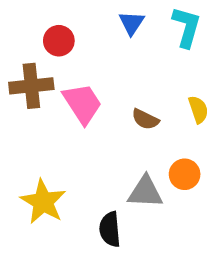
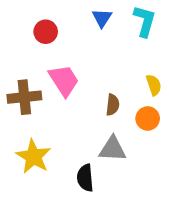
brown cross: (31, 86) -> (24, 97), moved
brown semicircle: (145, 119) -> (113, 105), moved, turned -110
orange circle: (185, 174) -> (148, 118), moved

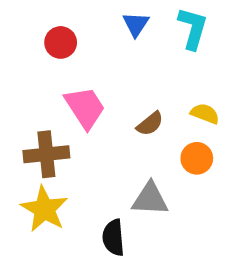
yellow semicircle: (154, 85) -> (205, 114), turned -50
brown cross: (24, 97) -> (46, 154), moved
brown semicircle: (113, 105) -> (150, 124), moved, turned 45

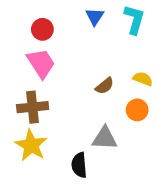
pink trapezoid: (85, 108) -> (41, 63), moved

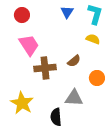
red circle: (42, 29) -> (22, 15), moved
yellow semicircle: (143, 79) -> (93, 39), moved
brown cross: (33, 107) -> (45, 68), moved

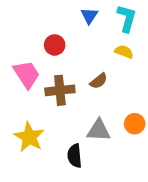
red circle: (22, 15) -> (55, 45), moved
pink trapezoid: (29, 45) -> (27, 74), moved
orange circle: (97, 78) -> (135, 124), moved

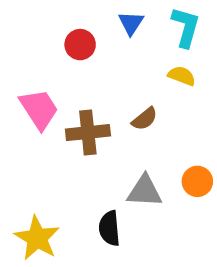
red circle: (55, 45) -> (80, 45), moved
yellow star: (29, 137) -> (37, 238), moved

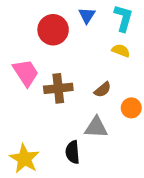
red circle: (80, 45) -> (53, 30), size x1.5
brown semicircle: (145, 119) -> (103, 90), moved
orange circle: (197, 181) -> (131, 108), moved

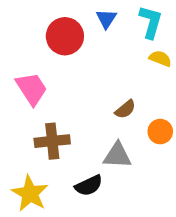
yellow semicircle: (121, 51) -> (160, 58), moved
brown cross: (58, 88) -> (52, 141), moved
black semicircle: (73, 152) -> (89, 186), turned -110

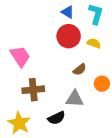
blue triangle: (106, 19) -> (68, 12), turned -32
red circle: (65, 36) -> (69, 36), moved
yellow semicircle: (160, 58) -> (94, 43), moved

